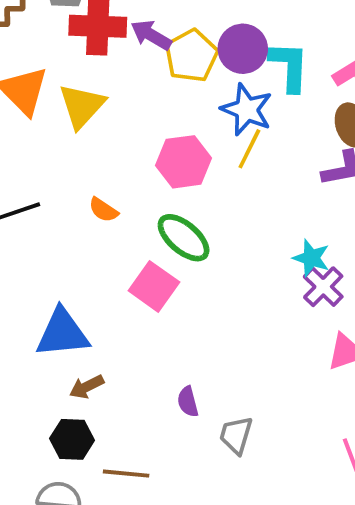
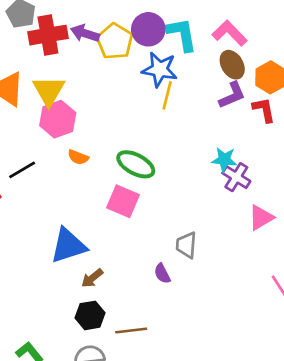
pink hexagon: (184, 162) -> (58, 119), moved
gray trapezoid: (236, 435) -> (186, 245), moved

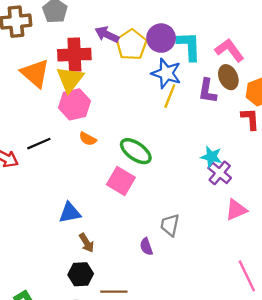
red cross: (48, 35) -> (74, 55), moved
purple L-shape: (232, 95) -> (207, 91), moved, turned 115
blue triangle: (68, 246) -> (70, 213), size x0.7
brown arrow: (92, 278) -> (87, 243), turned -90

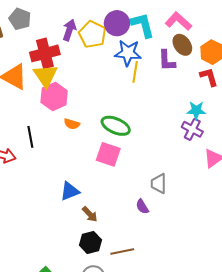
purple arrow: (107, 35) -> (69, 30), turned 95
black line: (39, 144) -> (30, 137), turned -65
cyan star: (211, 157) -> (196, 110), moved

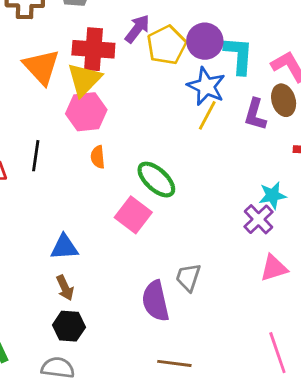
cyan star: (196, 110) -> (273, 195), turned -30
orange semicircle: (72, 124) -> (98, 157), turned 49
purple semicircle: (142, 207) -> (155, 301), size x1.8
brown arrow: (90, 214) -> (65, 288), moved
brown line: (122, 251) -> (174, 363), moved

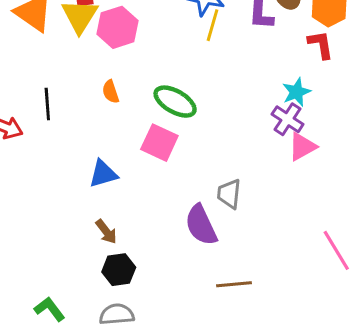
pink hexagon: (86, 112) -> (118, 27), moved
blue triangle: (64, 247) -> (103, 174), moved
pink triangle: (274, 268) -> (302, 147), moved

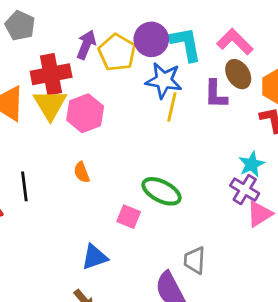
green ellipse: (175, 102) -> (162, 191), moved
pink square: (159, 143) -> (129, 217), size x0.7
blue triangle: (103, 174) -> (95, 257), moved

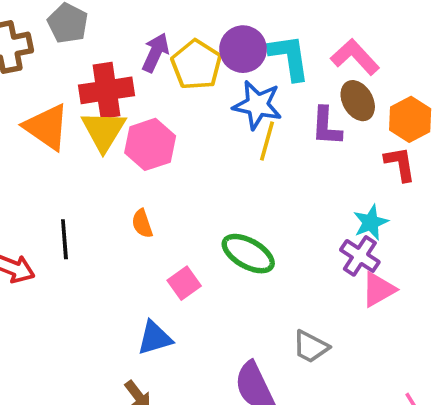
pink square: (129, 217) -> (184, 283), moved, turned 30
gray trapezoid: (195, 260) -> (311, 347), moved, turned -68

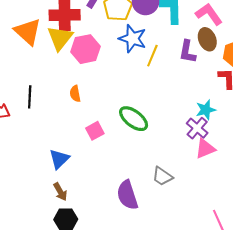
blue star: (257, 105) -> (133, 39), moved
blue triangle: (155, 338) -> (59, 159), moved, turned -35

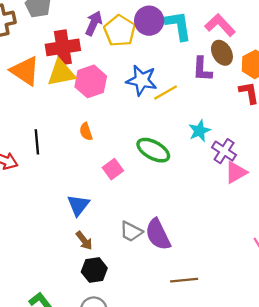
yellow triangle: (60, 38) -> (61, 73), turned 48
blue star: (133, 39) -> (142, 80), moved
yellow line: (152, 56) -> (166, 93), moved, turned 45
cyan star: (206, 110) -> (199, 131), moved
gray trapezoid: (162, 176) -> (131, 232), moved

